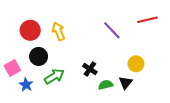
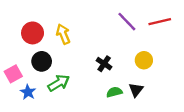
purple line: (112, 30) -> (127, 22), moved
yellow circle: (136, 64) -> (144, 60), moved
black cross: (90, 69) -> (104, 64), moved

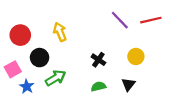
red circle: (33, 33) -> (20, 35), moved
green semicircle: (114, 92) -> (98, 86), moved

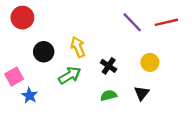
yellow arrow: (60, 32) -> (78, 47), moved
red circle: (20, 35) -> (22, 18), moved
black circle: (40, 58) -> (44, 52), moved
green arrow: (56, 78) -> (70, 75), moved

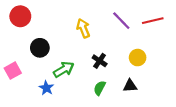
yellow arrow: (78, 47) -> (83, 28), moved
black triangle: (142, 93) -> (130, 86), turned 48
blue star: (30, 95) -> (46, 88), moved
green semicircle: (109, 95) -> (100, 88), turned -48

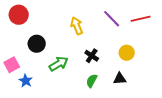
blue star: (46, 88) -> (26, 81), moved

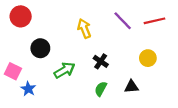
yellow circle: (127, 53) -> (148, 58), moved
pink square: (12, 65) -> (13, 71), turned -35

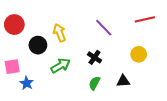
red circle: (21, 16) -> (14, 25), moved
purple line: (123, 21) -> (104, 28), moved
yellow arrow: (84, 28) -> (60, 33), moved
pink square: (13, 71) -> (12, 67), turned -35

